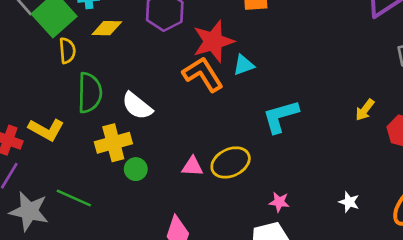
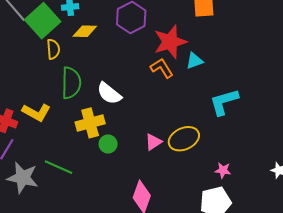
orange L-shape: (203, 74) -> (162, 68), size x0.7
pink triangle: (192, 166) -> (153, 142), turned -36

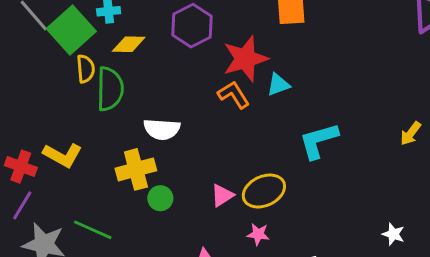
green semicircle: (71, 83) -> (110, 89), moved
white semicircle: (109, 93) -> (162, 129), turned -35
pink star: (223, 170) -> (258, 234), moved

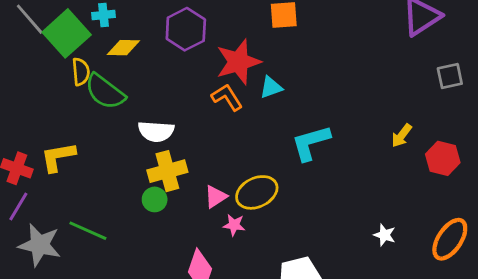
green semicircle: (110, 89) -> (105, 92), turned 126
yellow L-shape: (63, 155) -> (58, 157), turned 141
yellow cross: (136, 169) -> (167, 171), moved
pink star: (258, 234) -> (234, 225), moved

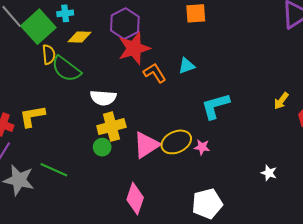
red star: (238, 62) -> (134, 48), moved
pink triangle: (216, 197) -> (146, 145), size x1.6
pink star: (234, 225) -> (202, 147), moved

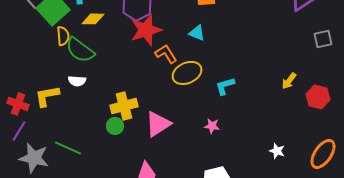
cyan triangle: (187, 66) -> (197, 33), moved, turned 42
white semicircle: (103, 98) -> (77, 81), moved, size x0.7
cyan L-shape: (215, 106) -> (225, 86), size x0.7
yellow ellipse: (176, 142) -> (187, 73), moved

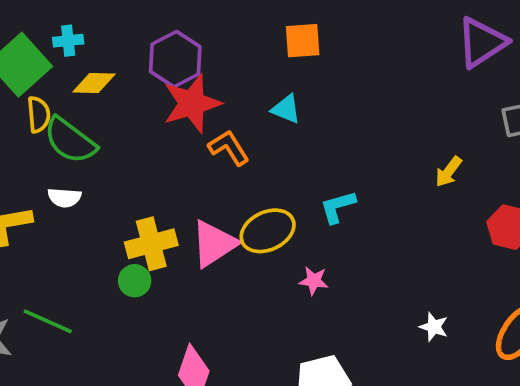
yellow ellipse: (187, 73) -> (268, 231), moved
yellow arrow: (289, 81) -> (449, 172), moved
pink triangle: (158, 124) -> (214, 244), moved

